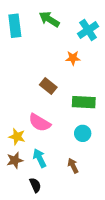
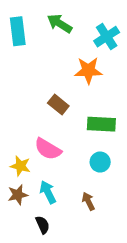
orange star: (73, 58) -> (88, 71), size x1.5

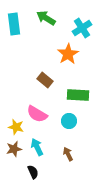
orange star: (88, 71) -> (68, 54), turned -30
cyan circle: (100, 162) -> (69, 121), moved

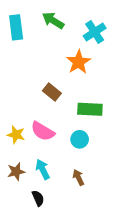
yellow star: (16, 127) -> (16, 135), moved

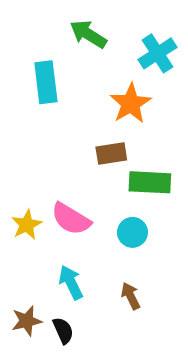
cyan rectangle: (16, 27) -> (46, 82), moved
brown rectangle: (52, 92) -> (111, 153), moved, turned -48
yellow star: (16, 135) -> (27, 225), turned 30
brown star: (16, 172) -> (27, 321), moved

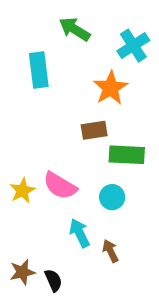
cyan arrow: (71, 282) -> (80, 233), moved

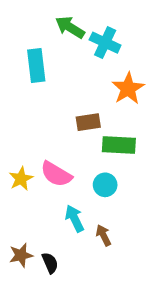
cyan cross: (133, 46) -> (105, 43), moved, turned -32
orange star: (110, 88) -> (128, 88), moved

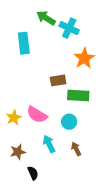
brown arrow: (104, 235) -> (76, 149), moved
brown star: (21, 255) -> (18, 152), moved

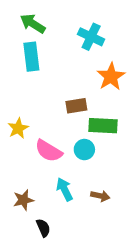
green arrow: (46, 18) -> (33, 24), moved
yellow star: (14, 118) -> (18, 128), moved
cyan circle: (69, 122) -> (84, 150), moved
brown arrow: (76, 149) -> (100, 196), turned 128

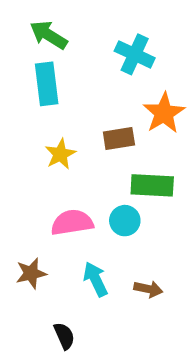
brown rectangle: (76, 106) -> (119, 139), moved
yellow star: (18, 128) -> (60, 154), moved
pink semicircle: (49, 151) -> (72, 223), turned 140
brown star: (23, 200) -> (31, 273), moved

